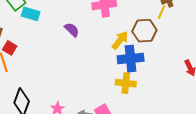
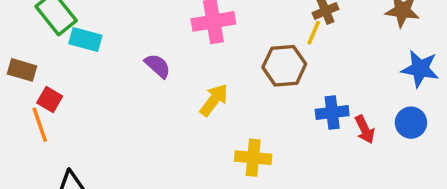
yellow arrow: (120, 40) -> (214, 100), moved
blue cross: (131, 59) -> (332, 112), moved, size x0.7

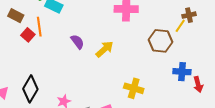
purple semicircle: (158, 66) -> (77, 42), moved
yellow arrow: (214, 100) -> (105, 49), moved
orange line: (40, 125) -> (39, 27), moved

